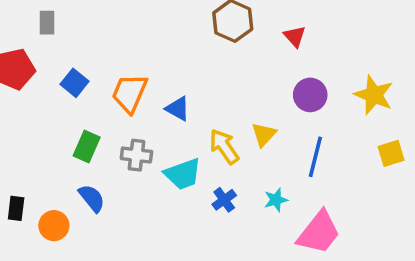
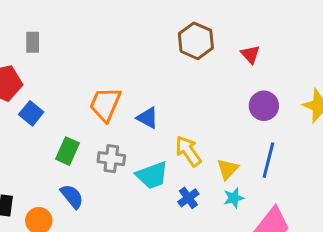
blue square: (75, 83) -> (31, 113), moved
yellow triangle: (264, 134) -> (228, 169), moved

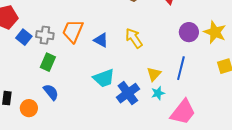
purple circle: (264, 106) -> (189, 32), moved
yellow arrow: (188, 151) -> (134, 38), moved
gray cross: (111, 159) -> (45, 35), moved
blue cross: (188, 198) -> (128, 93), size x1.6

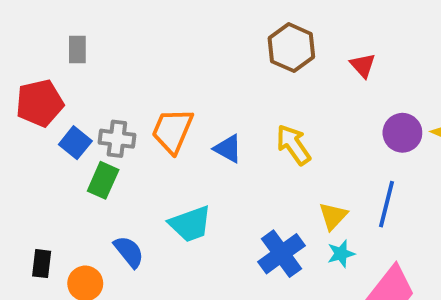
green rectangle: (48, 62) -> (103, 180), moved
cyan trapezoid: (104, 78) -> (190, 224), moved

